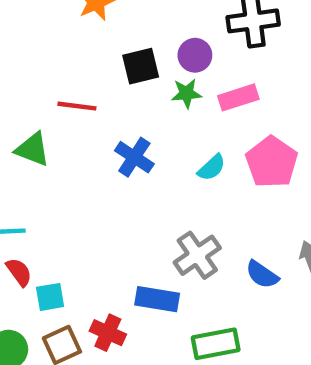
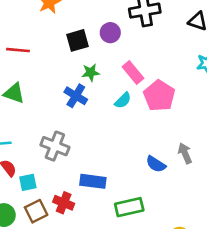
green star: (186, 93) -> (91, 73), moved
pink rectangle: (238, 97) -> (133, 73), moved, turned 70
red line: (77, 106) -> (18, 50), moved
gray cross: (197, 255) -> (55, 146), moved, turned -32

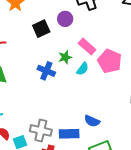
green star: (91, 73) -> (65, 57), moved
gray cross: (55, 146) -> (41, 130), moved
blue semicircle: (156, 164) -> (92, 121), moved

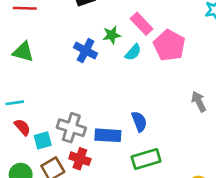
blue semicircle: (92, 121) -> (139, 121), turned -140

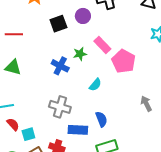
cyan semicircle: (133, 52) -> (95, 85), moved
gray cross: (71, 128) -> (60, 107), moved

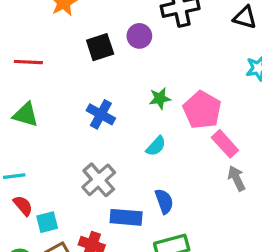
pink rectangle: (102, 45) -> (225, 144), moved
green star: (80, 54) -> (160, 98), moved
gray cross: (60, 107) -> (99, 180), turned 30

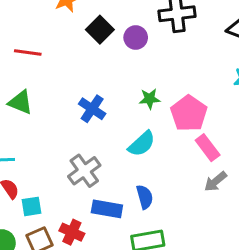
black square: (100, 47) -> (100, 30), moved, turned -32
cyan semicircle: (156, 146) -> (142, 144), size x1.4
gray arrow: (236, 178) -> (215, 182), turned -110

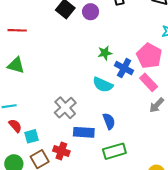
blue cross: (92, 109) -> (124, 68), moved
pink pentagon: (189, 113) -> (149, 56), moved
cyan semicircle: (142, 144) -> (103, 85), turned 72

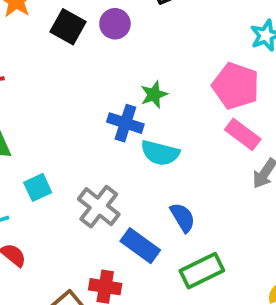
blue cross: (124, 68) -> (125, 123), moved
blue rectangle: (84, 132) -> (140, 246), turned 42
cyan square: (32, 136) -> (38, 187), moved

